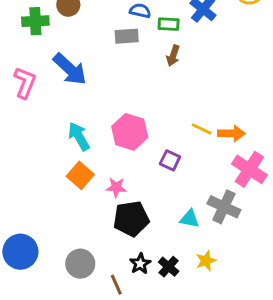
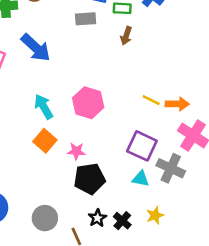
purple square: (170, 160) -> (142, 146), moved, size x1.6

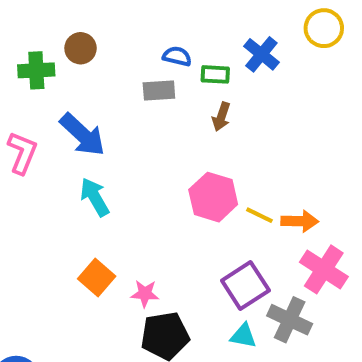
pink hexagon: (88, 103) -> (213, 197), moved
cyan arrow: (44, 107) -> (95, 197), moved
purple square: (142, 146) -> (245, 286), turned 32

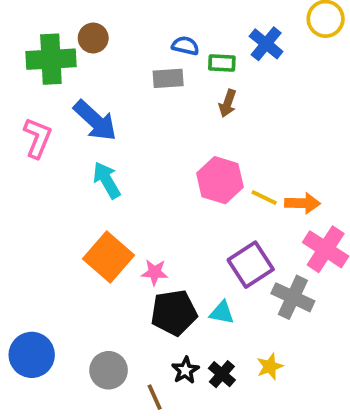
green cross: (36, 70) -> (51, 59), size x1.4
orange square: (97, 277) -> (109, 257), size x1.4
cyan triangle: (243, 336) -> (222, 313), moved

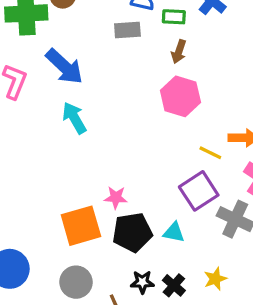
pink hexagon: (220, 180) -> (180, 96), moved
yellow line: (264, 197) -> (210, 153), moved
orange square: (109, 257) -> (81, 226), moved, turned 33
black star: (185, 370) -> (142, 282), turned 30

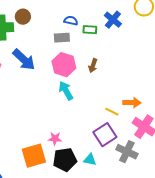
brown arrow: (179, 52) -> (93, 66), moved
pink hexagon: (180, 96) -> (64, 65), moved
cyan arrow: (74, 118) -> (66, 91), moved

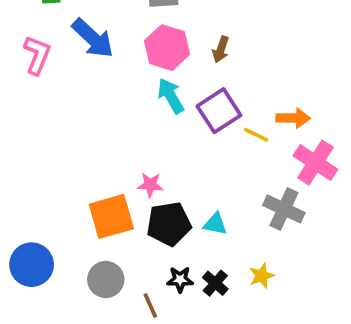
purple square: (105, 135) -> (219, 111), moved

